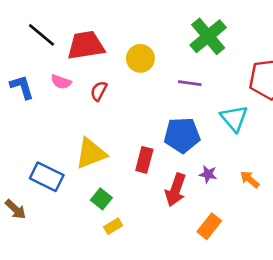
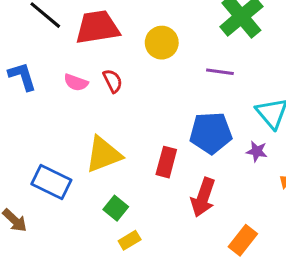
pink semicircle: (61, 82) -> (76, 82), moved
red semicircle: (99, 91) -> (113, 81), turned 126
purple star: (208, 174) -> (257, 151), moved

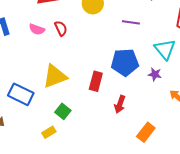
red arrow: (203, 197) -> (120, 104), size x0.7
yellow rectangle: (130, 240) -> (49, 132), moved

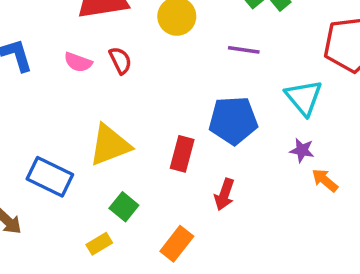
purple star: (155, 74) -> (302, 150), moved
orange rectangle: (146, 132) -> (177, 244), moved

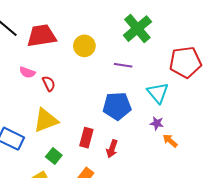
red semicircle: (120, 60) -> (49, 84), moved
red rectangle: (182, 154) -> (86, 138), moved

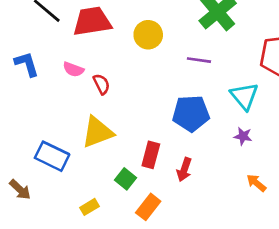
orange arrow: (170, 141) -> (256, 183), moved
green square: (54, 156) -> (125, 179), moved

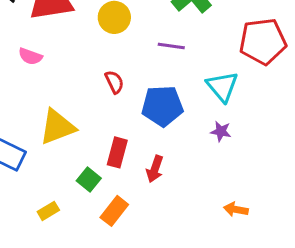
red semicircle: (101, 84) -> (114, 82), moved
orange arrow: (256, 183) -> (236, 209), moved, turned -30

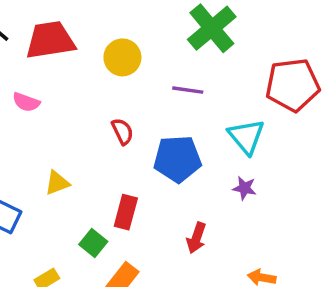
yellow triangle: (57, 127) -> (57, 183), size x0.6
red arrow: (155, 169) -> (196, 238), moved

